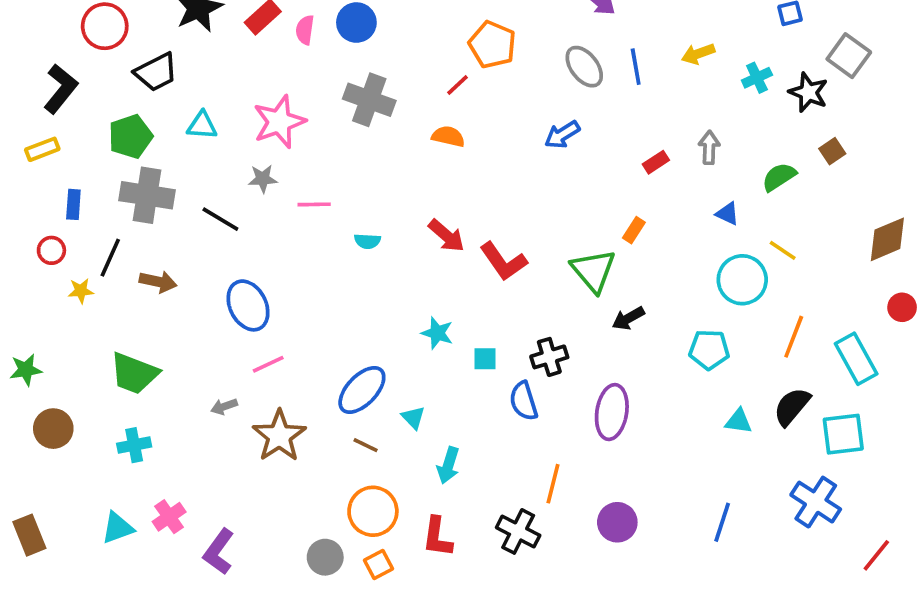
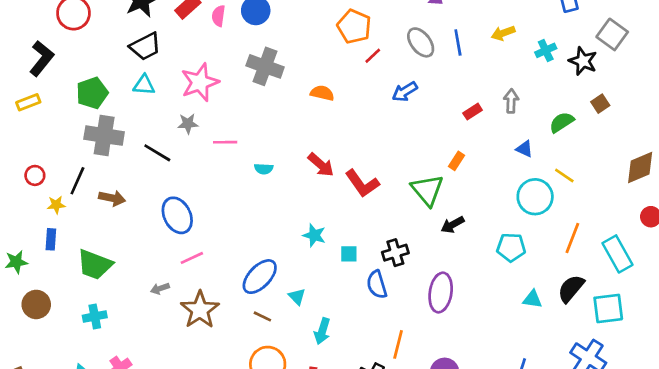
black trapezoid: (156, 72) -> (145, 46), moved
red line: (457, 85) -> (373, 56), moved
blue rectangle: (73, 204) -> (51, 239), moved

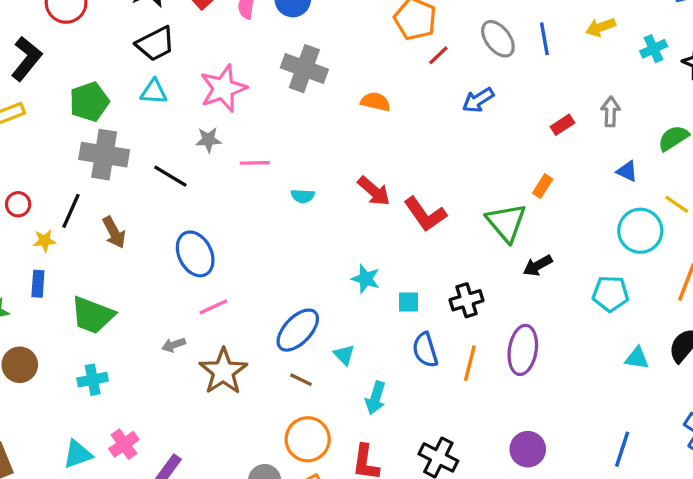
brown arrow: (112, 198) -> (114, 232), turned 50
blue semicircle: (377, 285) -> (425, 350), moved
orange line: (398, 344) -> (470, 363), moved

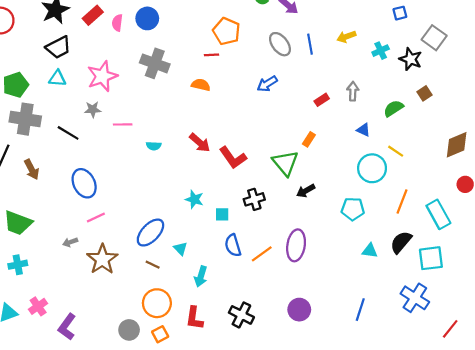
red line: (438, 55) -> (211, 55), moved, turned 40
black cross: (467, 300) -> (254, 199), moved
orange line: (470, 363) -> (262, 254), turned 40

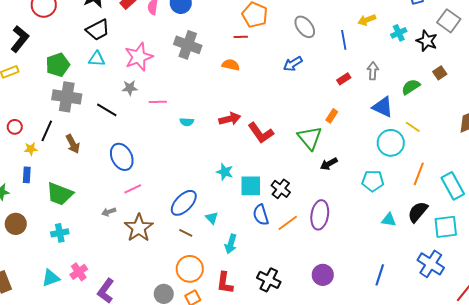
blue line: (310, 44) -> (344, 40), moved
blue triangle: (363, 130) -> (383, 107), size x1.6
red arrow: (200, 143) -> (230, 119), turned -55
black cross: (254, 199) -> (281, 189), moved, turned -36
cyan square: (222, 214) -> (251, 186), size x1.6

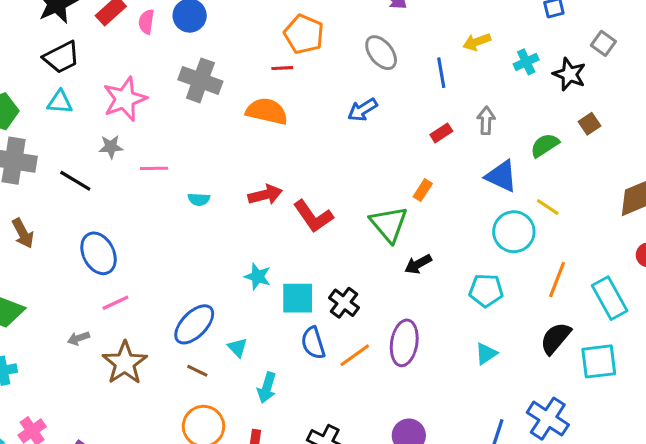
gray square: (449, 21) -> (603, 43), size x0.7
orange semicircle: (231, 65) -> (267, 111), size x1.5
cyan triangle: (389, 220) -> (486, 354), moved, turned -42
blue cross: (431, 264) -> (548, 419), moved

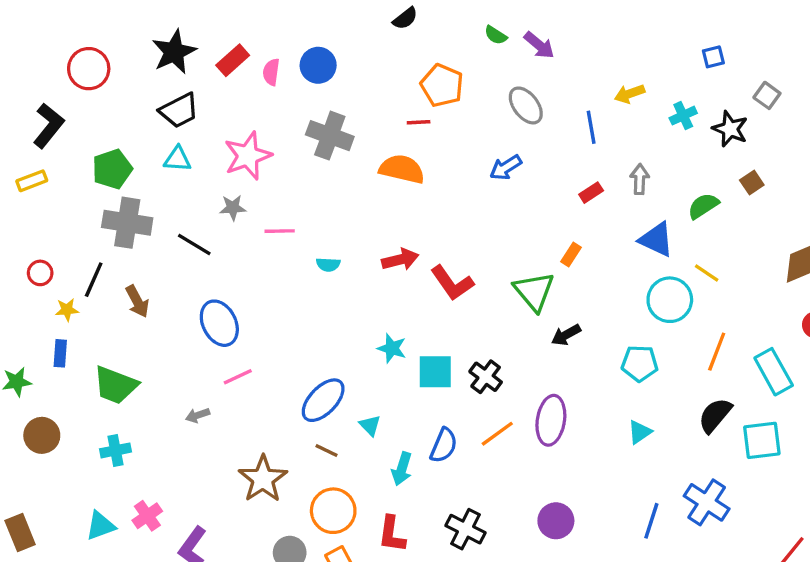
blue semicircle: (313, 343) -> (444, 445), moved, turned -140
brown star: (125, 363) -> (263, 479), moved

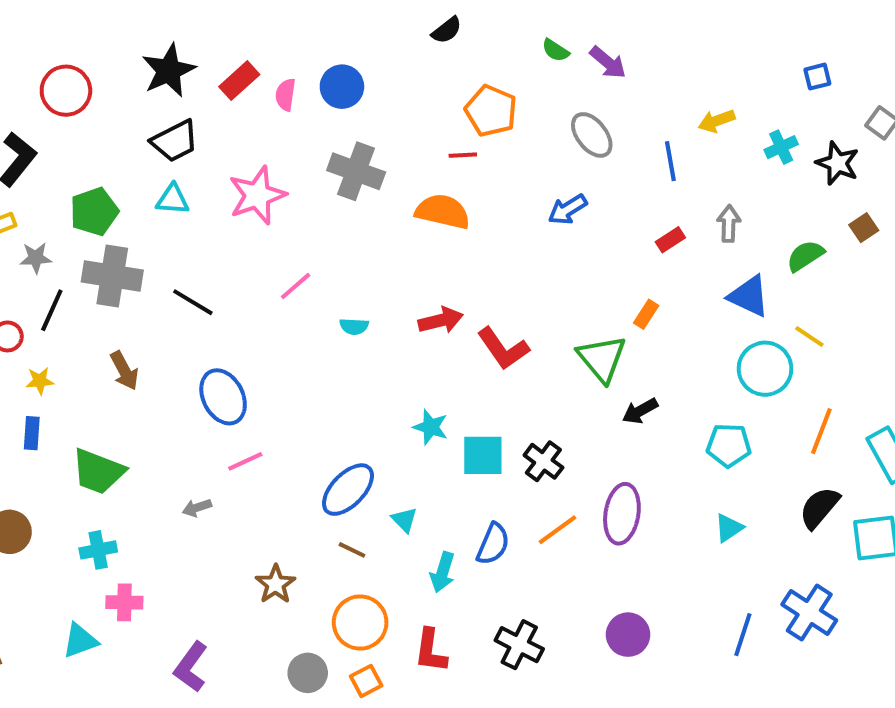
gray star: (233, 208) -> (36, 258), moved
pink line: (280, 231) -> (296, 286), turned -40
black line: (94, 280) -> (52, 310), moved
brown star: (263, 479) -> (275, 584), size x0.7
pink cross: (147, 516) -> (124, 602), moved, turned 36

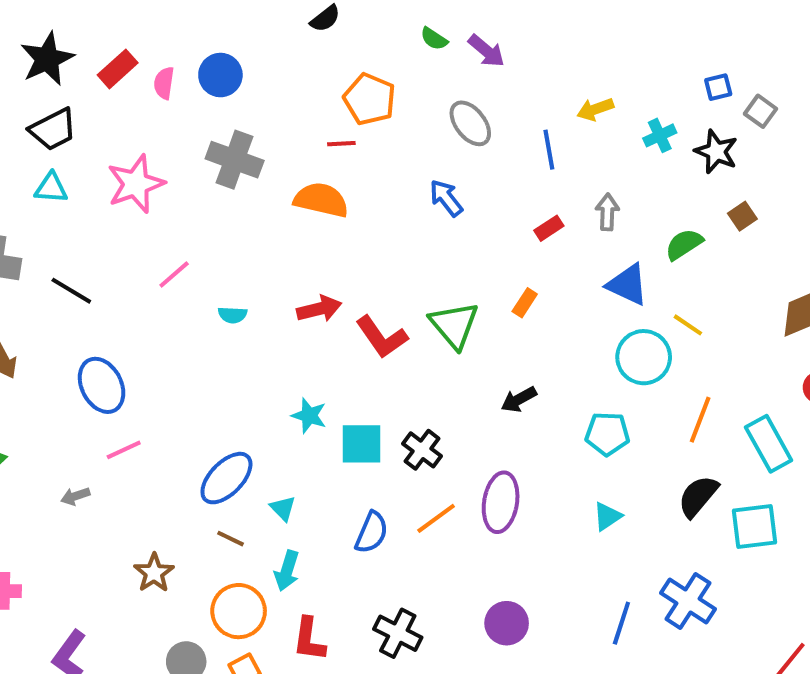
blue square: (817, 77) -> (718, 87), moved
blue arrow: (568, 210) -> (446, 198), turned 84
green triangle: (602, 359) -> (454, 325), moved
cyan arrow: (443, 572) -> (287, 571), moved

